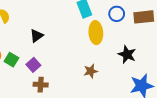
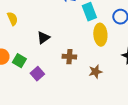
purple square: (33, 65) -> (37, 74), moved
brown cross: (41, 85) -> (69, 57), moved

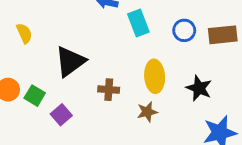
yellow ellipse: (100, 35) -> (155, 76), moved
black triangle: (43, 38) -> (70, 61), size x1.6

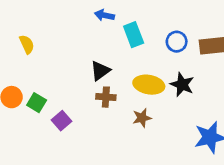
black triangle: (70, 61) -> (100, 71), moved, size x0.7
yellow ellipse: (155, 76) -> (149, 85), turned -76
black star: (199, 88) -> (182, 85), moved

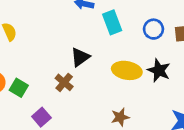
brown cross: (106, 97) -> (64, 82), moved, turned 36
brown star: (142, 118) -> (120, 117), moved
purple square: (61, 121) -> (41, 117), moved

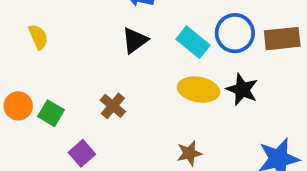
cyan rectangle: (112, 22) -> (193, 42), moved, turned -30
blue circle: (153, 29) -> (235, 33), size x1.4
black triangle: (80, 57) -> (135, 40), moved

